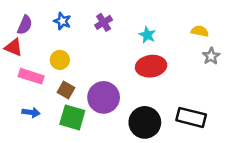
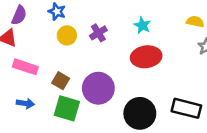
purple cross: (104, 22) -> (98, 33), moved
yellow circle: (60, 60) -> (67, 35), moved

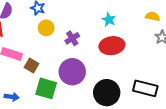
purple cross: (98, 33) -> (72, 38), moved
brown square: (61, 81) -> (32, 65), moved
blue arrow: (25, 103) -> (12, 97), moved

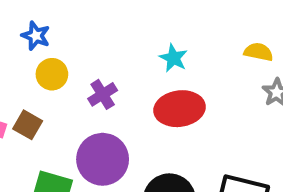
brown square: (32, 65) -> (28, 125), moved

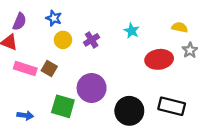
purple cross: (103, 94) -> (92, 40), moved
red ellipse: (180, 109) -> (159, 59), moved

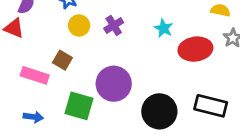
cyan star: (132, 31) -> (164, 28), moved
pink rectangle: (25, 69) -> (35, 75), moved

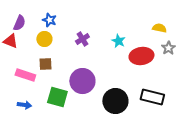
yellow circle: (79, 25) -> (44, 39), moved
brown square: (62, 60) -> (45, 64), turned -32

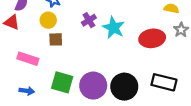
cyan star: (118, 41) -> (114, 28), moved, size x1.5
brown square: (45, 64) -> (56, 39), moved
purple circle: (82, 81) -> (93, 86), moved

